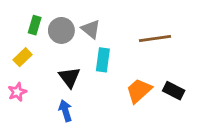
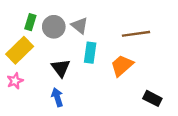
yellow rectangle: (23, 57) -> (20, 50), size x1.6
orange trapezoid: (139, 91) -> (122, 66), moved
black rectangle: (174, 91) -> (152, 98), moved

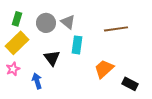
green rectangle: (30, 22) -> (17, 19), moved
orange trapezoid: (122, 66) -> (104, 69), moved
blue arrow: (57, 97) -> (37, 81), moved

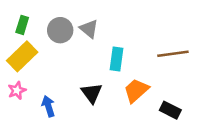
brown line: (116, 29) -> (173, 54), moved
cyan rectangle: (77, 45) -> (117, 59), moved
black triangle: (52, 58) -> (92, 93), moved

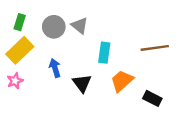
blue arrow: (48, 106) -> (55, 68), moved

